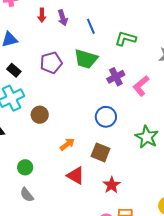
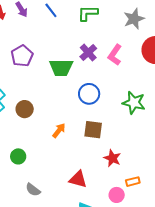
green trapezoid: (86, 59) -> (61, 68), moved
green circle: (25, 167) -> (18, 156), moved
red triangle: (76, 176) -> (78, 179), moved

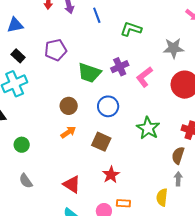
brown circle: (25, 109) -> (69, 106), moved

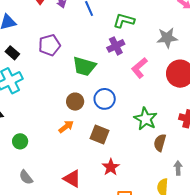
purple cross: (120, 67) -> (116, 46), moved
brown circle: (69, 106) -> (75, 102), moved
brown semicircle: (178, 155) -> (160, 143), moved

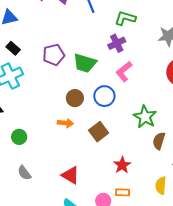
purple pentagon: (49, 45) -> (54, 55), moved
pink L-shape: (139, 68) -> (124, 71), moved
orange arrow: (66, 127) -> (65, 123), turned 42
brown square: (99, 135) -> (99, 132), turned 30
red star: (111, 167) -> (122, 165), moved

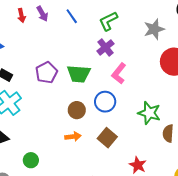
green L-shape: (125, 18) -> (108, 21), turned -30

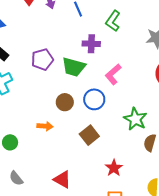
green L-shape: (108, 21) -> (113, 21), turned -40
purple cross: (106, 47) -> (91, 44), moved, turned 30
orange arrow: (73, 137) -> (45, 126), moved

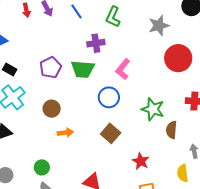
brown circle: (65, 102) -> (52, 109), moved
green circle: (10, 142) -> (42, 167), moved

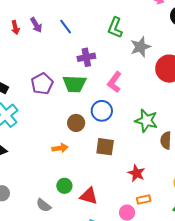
green L-shape: (113, 17) -> (115, 28), moved
gray star: (159, 26) -> (140, 47), moved
brown circle: (52, 109) -> (76, 123), moved
brown square: (111, 133) -> (105, 147), turned -30
green circle: (42, 167) -> (64, 186), moved

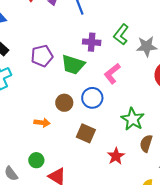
green L-shape: (115, 28) -> (121, 34), moved
red star: (136, 173) -> (116, 156), moved

